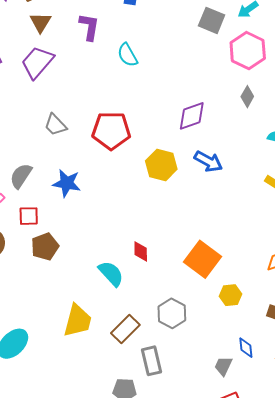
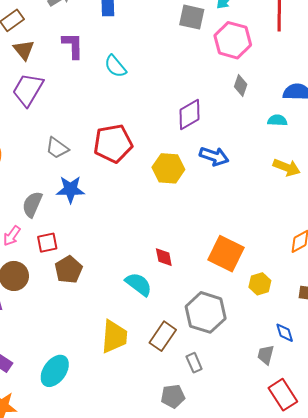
blue star: (67, 183) -> (70, 189), moved
gray hexagon: (172, 313) -> (206, 312), size x1.4
gray rectangle: (151, 361) -> (194, 363), size x0.7

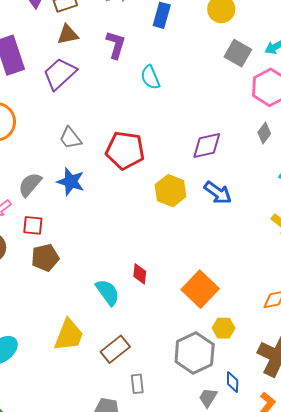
brown triangle: (24, 50) -> (68, 35), turned 40
gray hexagon: (206, 312) -> (195, 353), moved

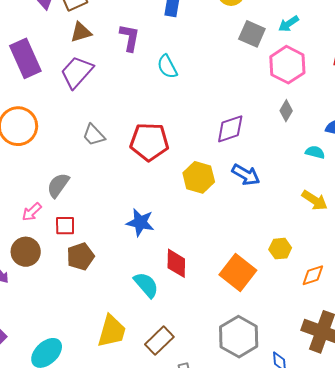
blue star: (71, 182) -> (140, 222), moved
red diamond: (140, 274) -> (176, 263), size x1.4
yellow hexagon: (224, 328) -> (280, 249), moved

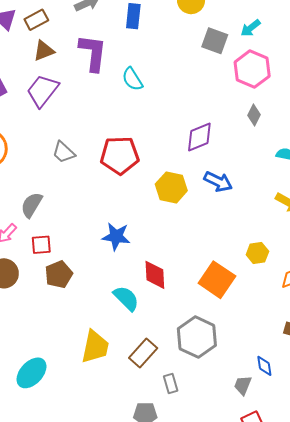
purple L-shape: (130, 38) -> (93, 53), size x1.4
gray hexagon: (239, 337) -> (197, 337), moved

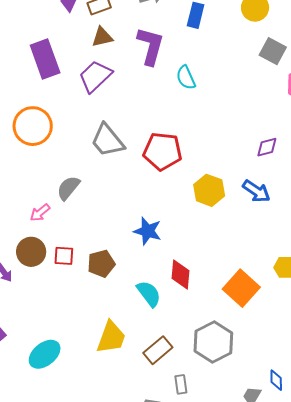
purple diamond: (199, 137) -> (267, 147), moved, size x0.7
gray trapezoid: (64, 152) -> (107, 140), size x1.5
red square: (41, 245) -> (64, 256), moved
brown pentagon: (59, 274) -> (101, 264), moved

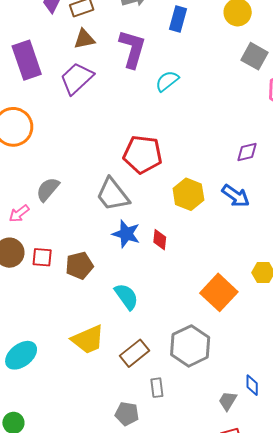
cyan semicircle: (186, 78) -> (167, 81), turned 75
gray trapezoid: (107, 140) -> (113, 195), moved
red diamond: (180, 274) -> (160, 240), moved, size x0.7
yellow trapezoid: (111, 337) -> (88, 340), turned 45

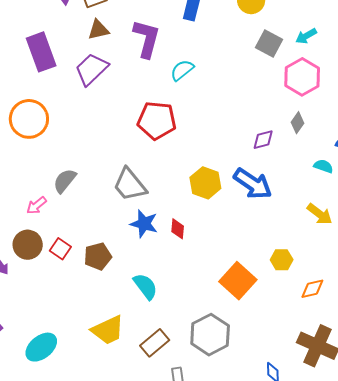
red pentagon: (143, 154) -> (157, 120), moved
blue arrow: (236, 196) -> (253, 184), size x1.4
red square: (42, 257) -> (60, 249), turned 30

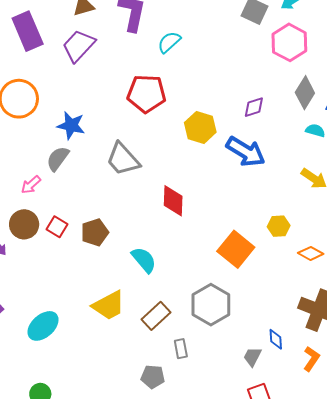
gray diamond: (297, 123) -> (305, 93), moved, size x1.5
yellow hexagon: (205, 183) -> (200, 127), moved
blue star: (144, 224) -> (71, 125), moved
red diamond: (178, 229) -> (173, 201), size x1.5
orange diamond: (312, 289) -> (311, 253), turned 45

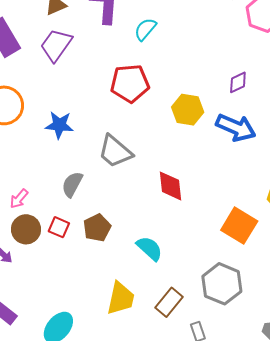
gray semicircle: (58, 159) -> (72, 184), moved
pink arrow: (31, 185) -> (19, 199), moved
yellow trapezoid: (109, 305) -> (121, 298), turned -42

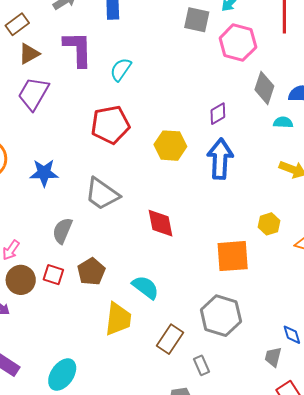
blue arrow: (236, 128) -> (220, 159), turned -105
orange square: (239, 226) -> (233, 256), turned -30
yellow trapezoid: (121, 298) -> (118, 319), moved

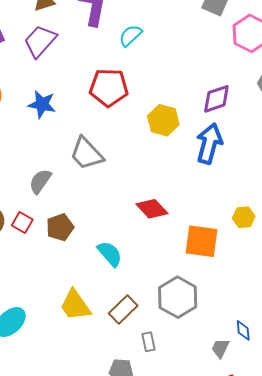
purple diamond: (218, 114) -> (216, 99), size x1.4
blue star: (44, 173) -> (42, 104), moved
red diamond: (160, 223) -> (152, 209), moved, turned -44
yellow trapezoid: (118, 319) -> (75, 305), moved, turned 126

